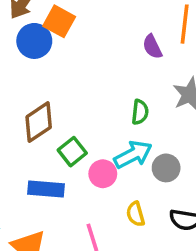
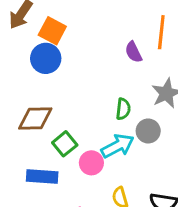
blue circle: (34, 41) -> (46, 58), moved
brown diamond: (39, 122) -> (35, 118), turned 33
gray circle: (166, 168) -> (148, 131), moved

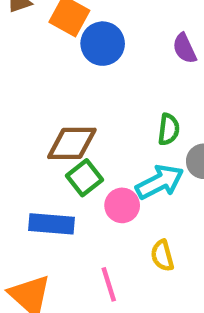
blue circle: (46, 58) -> (103, 44), moved
brown diamond: (35, 118) -> (72, 143), moved

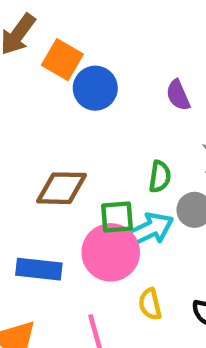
green square: (84, 178) -> (117, 217), moved, turned 32
pink circle: (122, 205) -> (111, 252), size x1.6

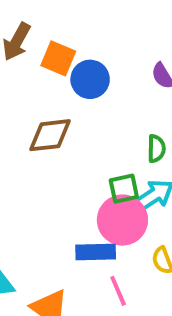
brown diamond: (61, 188) -> (50, 135), moved
blue rectangle: (39, 269) -> (96, 252), moved

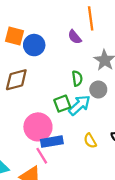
pink circle: (122, 220) -> (38, 127), moved
pink line: (118, 291) -> (42, 156), moved

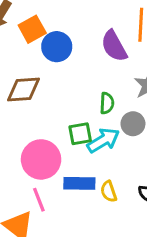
orange square: (15, 36) -> (32, 29), turned 36
purple semicircle: (75, 37) -> (114, 46), size x1.5
blue rectangle: (52, 142) -> (79, 183), moved

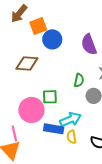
green square: (80, 134) -> (50, 97), moved
cyan arrow: (103, 140) -> (70, 119), moved
pink line: (39, 200) -> (14, 133), moved

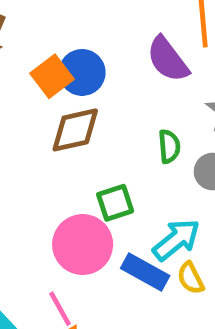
orange square: (38, 26) -> (52, 76), moved
brown diamond: (27, 64) -> (75, 130), moved
blue rectangle: (54, 129) -> (145, 272), turned 36

